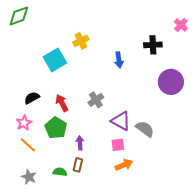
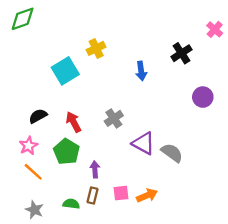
black cross: (153, 45) -> (181, 53), turned -30
purple circle: (171, 82) -> (203, 97), size x0.7
pink square: (118, 145) -> (121, 193), moved

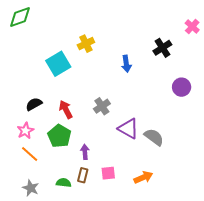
orange arrow: (147, 195) -> (143, 177), moved

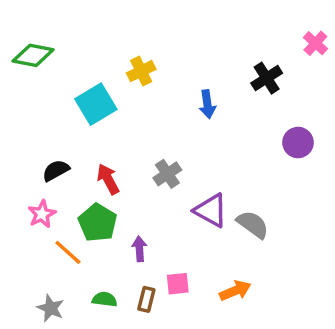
green diamond: (20, 17) -> (33, 55), moved, turned 30
orange line: (30, 154) -> (68, 252), moved
brown rectangle: (83, 175) -> (146, 299), moved

